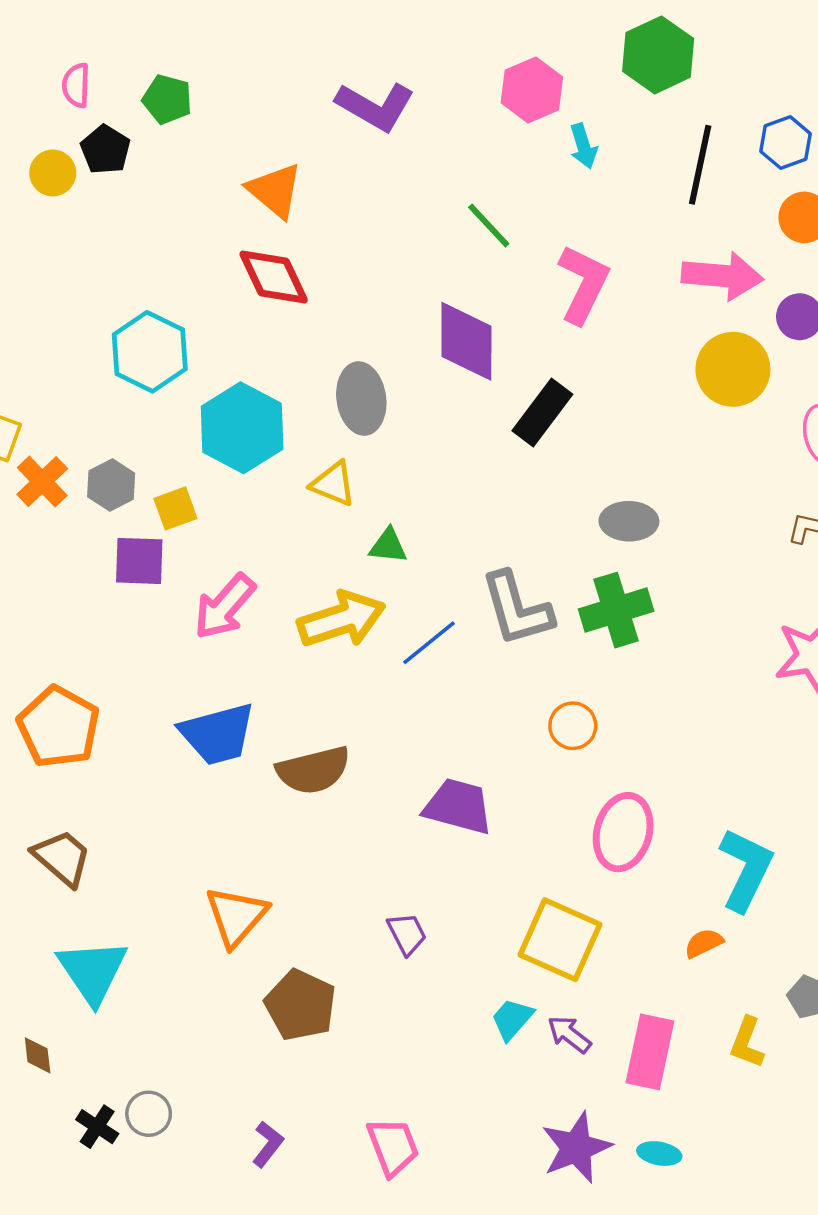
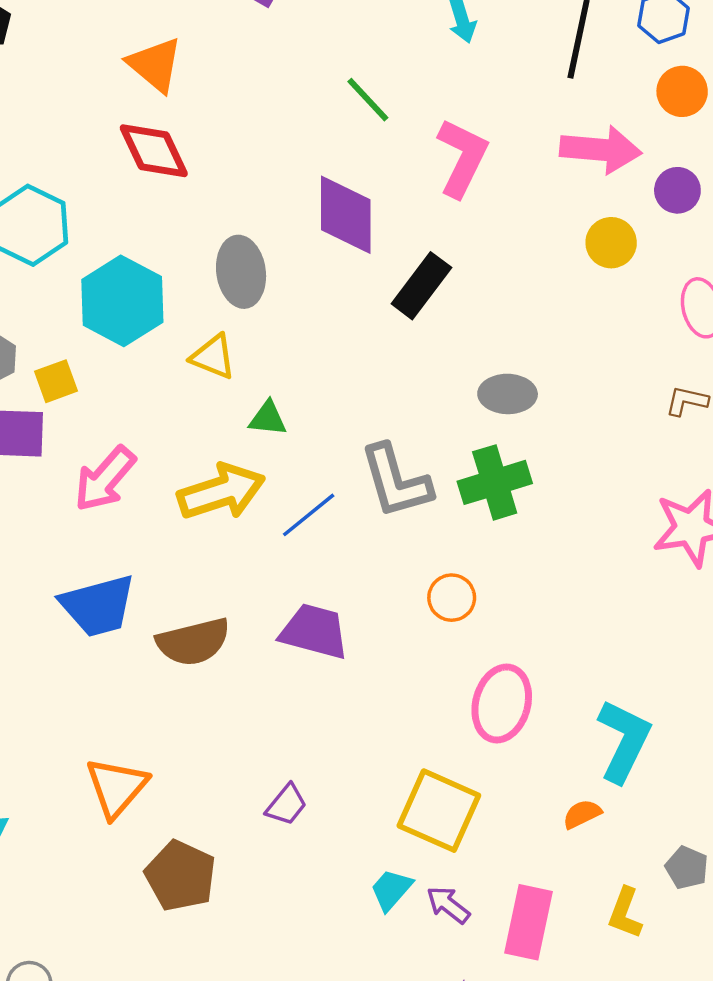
yellow circle: (733, 369) -> (611, 243), size x0.7
purple trapezoid: (458, 806) -> (314, 631), moved
purple trapezoid: (407, 934) -> (286, 805), turned 66

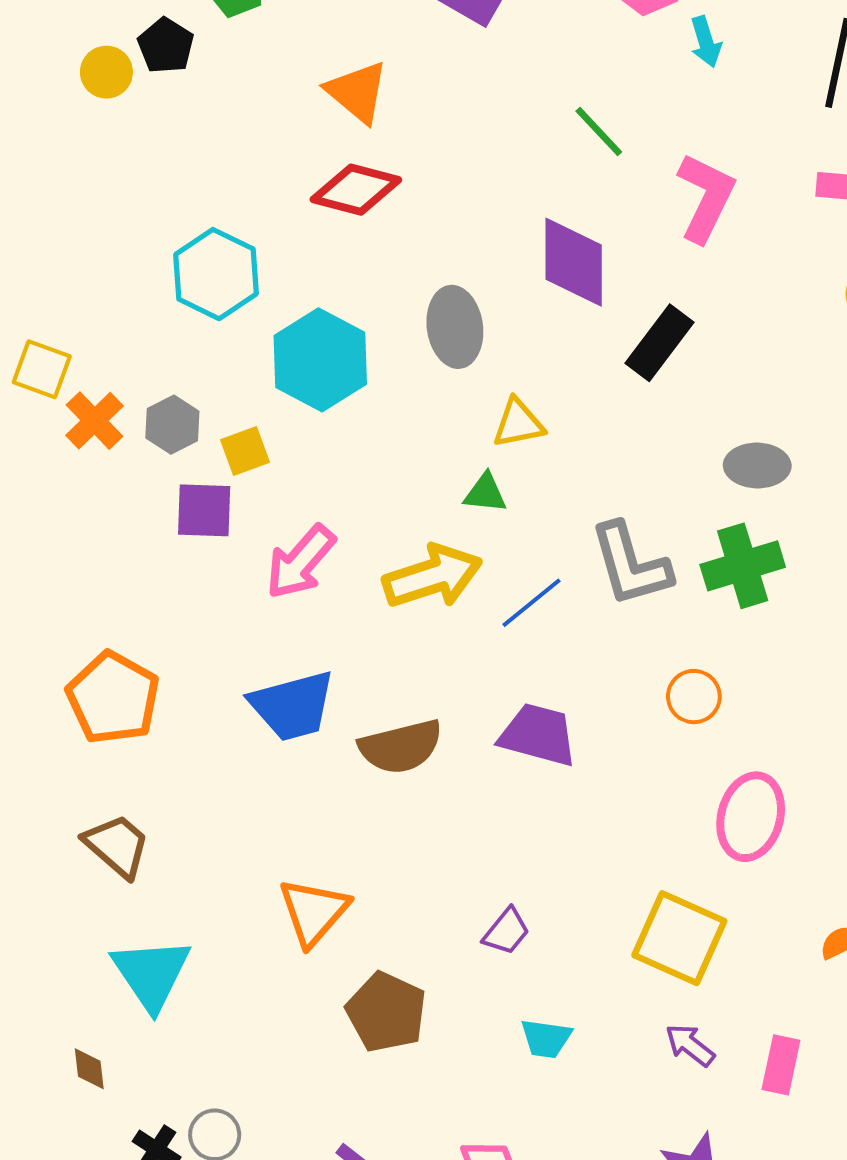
red diamond: (154, 151) -> (356, 190), turned -50
yellow triangle: (213, 357) -> (518, 423), moved, turned -33
cyan trapezoid: (391, 890) -> (546, 1038), moved, turned -123
pink rectangle: (528, 922) -> (781, 1065), size x0.7

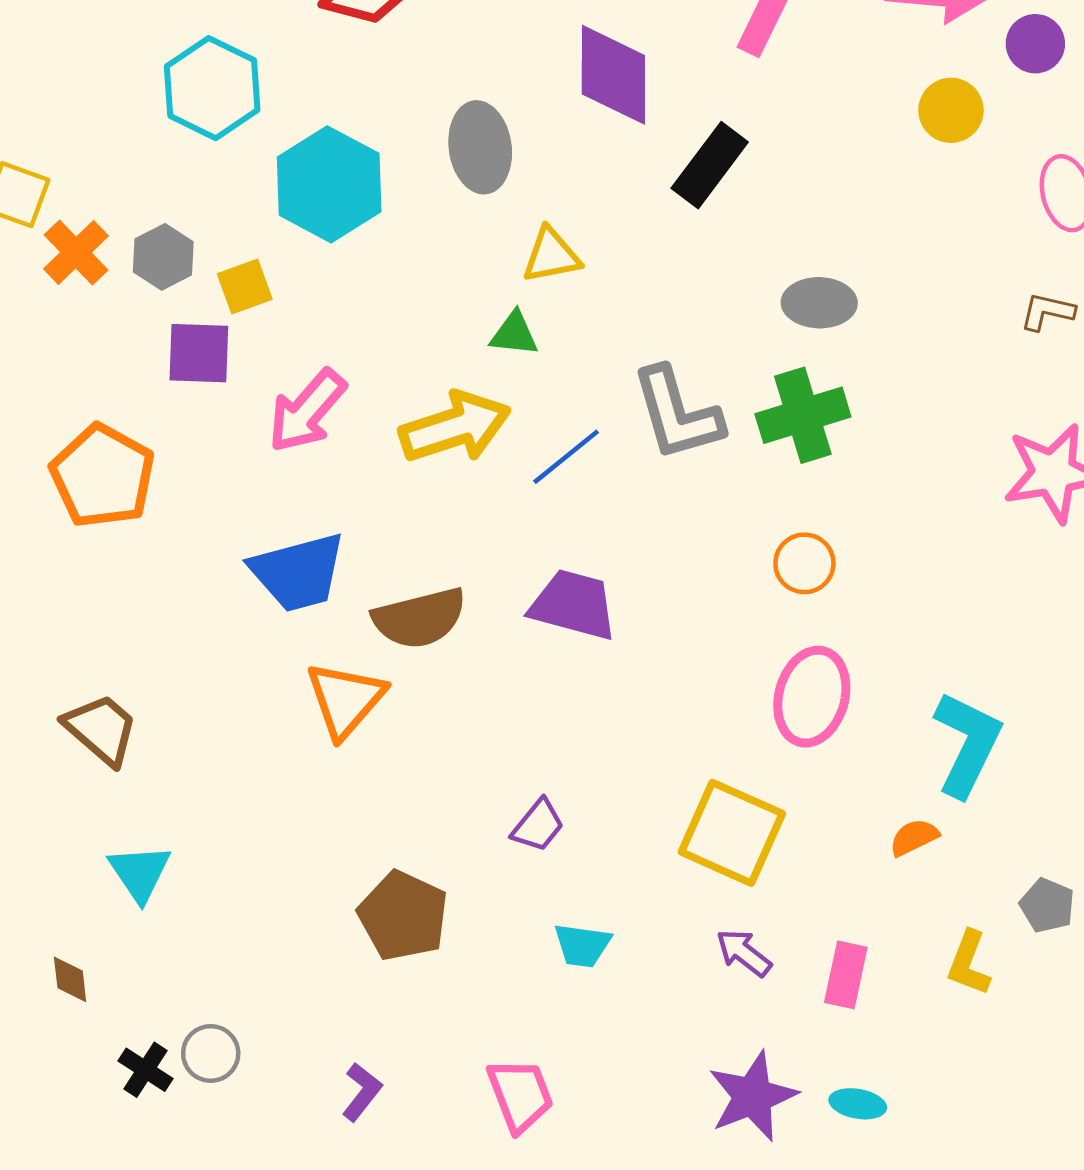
orange circle: (694, 697) -> (804, 563), moved
orange pentagon: (113, 698) -> (103, 476), moved
orange triangle: (314, 912) -> (345, 700), moved
cyan triangle: (151, 974) -> (140, 873), size x0.7

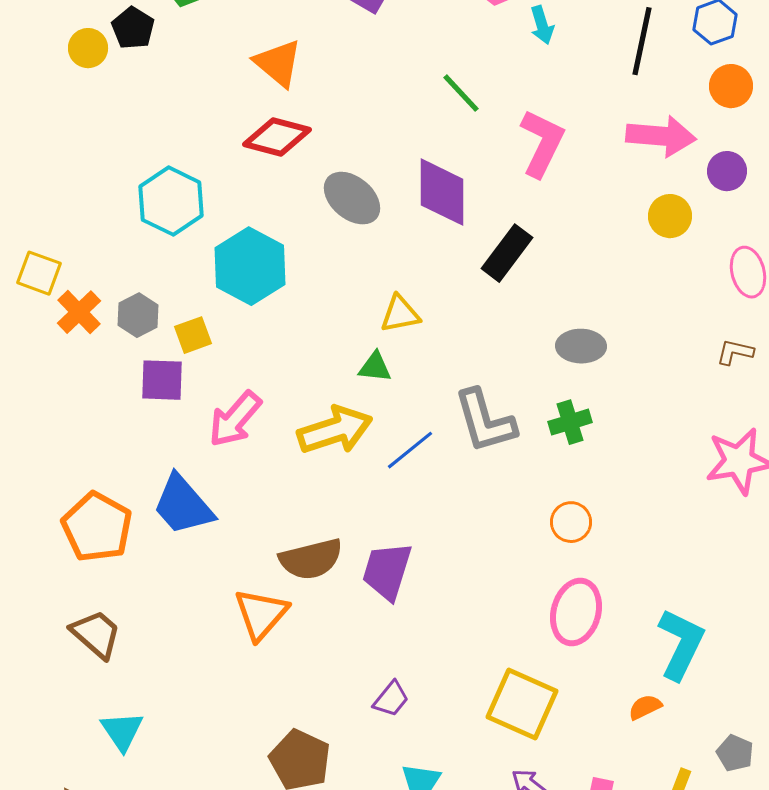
gray ellipse: (480, 147) -> (352, 198), moved, turned -42
green cross: (803, 415) -> (570, 422), size x0.7
orange pentagon: (103, 476) -> (97, 527), moved
blue trapezoid: (298, 572) -> (183, 505), moved, turned 64
purple trapezoid: (573, 605) -> (387, 571), moved, turned -88

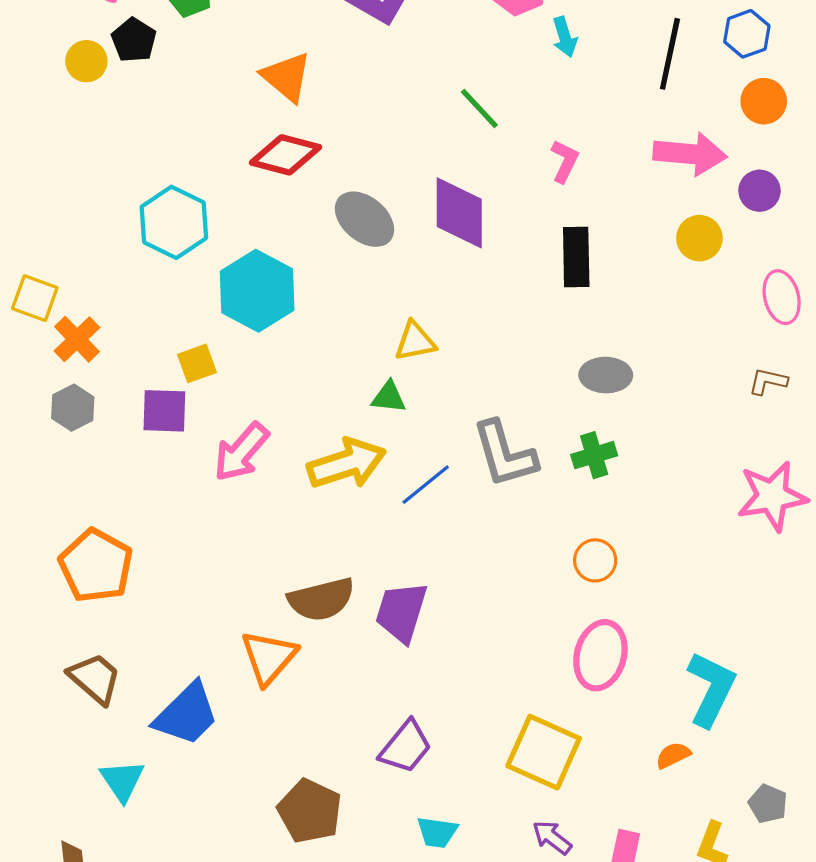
pink L-shape: (542, 143) -> (565, 161), size x0.6
black rectangle: (507, 253) -> (576, 257), moved, turned -38
gray hexagon: (138, 315) -> (73, 408), moved
blue trapezoid: (183, 505) -> (186, 714), moved, turned -94
purple trapezoid: (391, 699) -> (406, 747), size x1.4

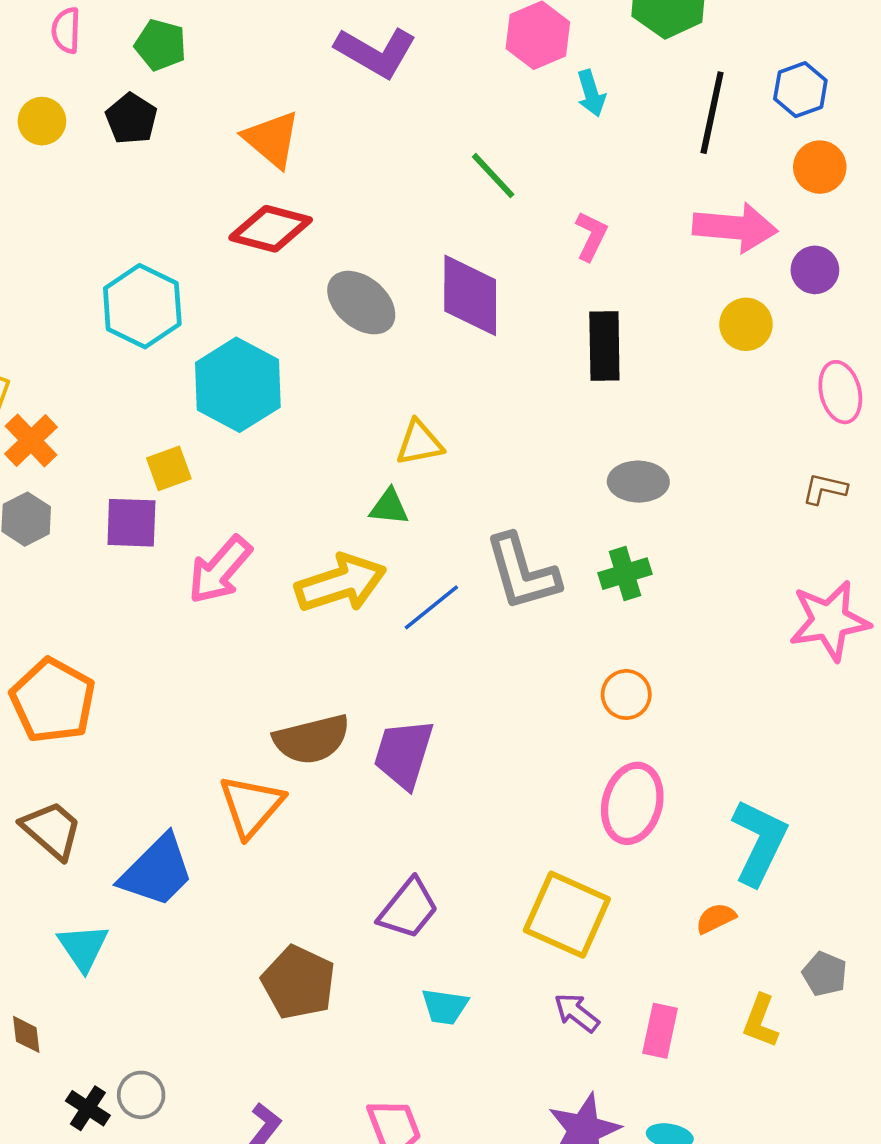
black pentagon: (134, 40) -> (131, 119), moved

